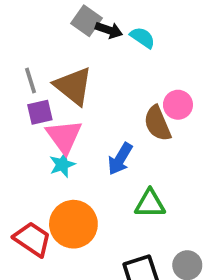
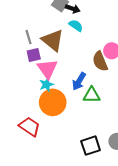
cyan semicircle: (143, 38) -> (76, 26), moved
green triangle: (150, 204) -> (92, 95), moved
orange circle: (73, 224) -> (53, 102), moved

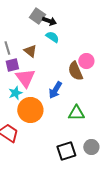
brown triangle: (53, 40) -> (30, 51), size x0.6
cyan star: (46, 84) -> (15, 93), moved
green triangle: (92, 95) -> (76, 113), moved

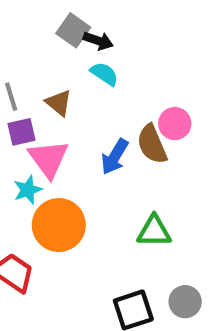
blue arrow: (55, 90) -> (115, 157), moved

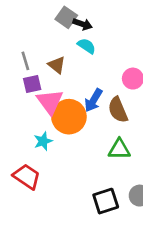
brown semicircle: (152, 144) -> (118, 110), moved
cyan star: (28, 190) -> (43, 141), moved
orange circle: (59, 225) -> (69, 117), moved

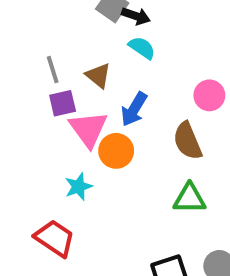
blue arrow: (93, 100) -> (134, 109), moved
orange circle: (69, 117) -> (116, 151), size x0.7

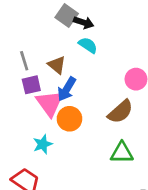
blue arrow: (134, 109) -> (67, 89), moved
brown semicircle: (188, 141) -> (120, 112), turned -108

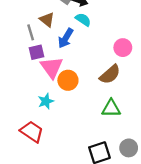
brown triangle: (57, 65) -> (47, 20), moved
blue arrow: (67, 89) -> (66, 38), moved

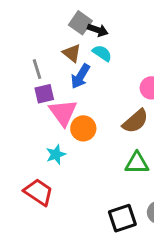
brown triangle: (47, 20) -> (72, 53), moved

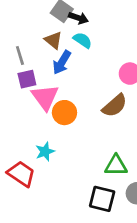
cyan star: (56, 154) -> (45, 152), moved
green triangle: (137, 163) -> (116, 165), moved
black square: (122, 218) -> (102, 199), turned 32

